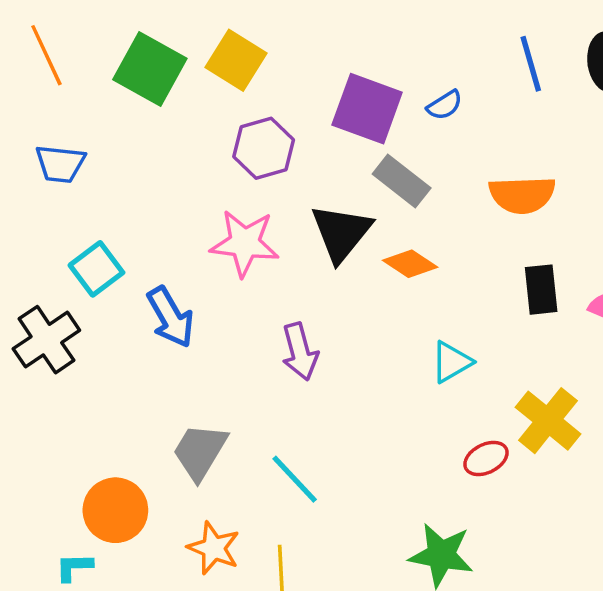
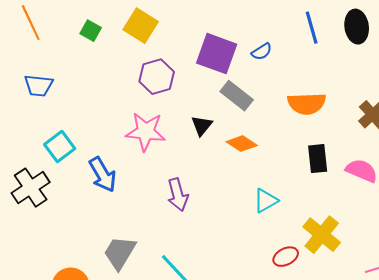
green square: (150, 69) -> (91, 31), size x0.5
black triangle: (341, 233) -> (202, 126), size x0.6

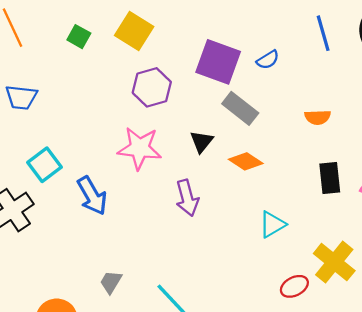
orange semicircle: (307, 104) -> (318, 117), size x0.6
purple arrow: (178, 195) -> (187, 198), moved
gray trapezoid: (120, 253) -> (111, 282), size x0.6

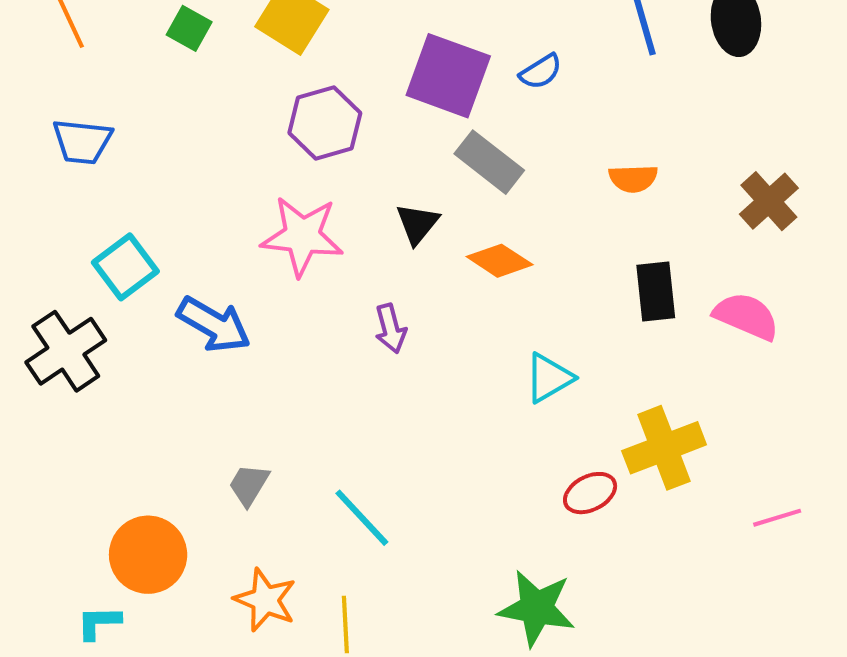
blue arrow: (92, 196) -> (214, 324), turned -30
purple arrow: (187, 198) -> (391, 329), size x0.7
yellow cross: (334, 262) -> (664, 448), turned 30

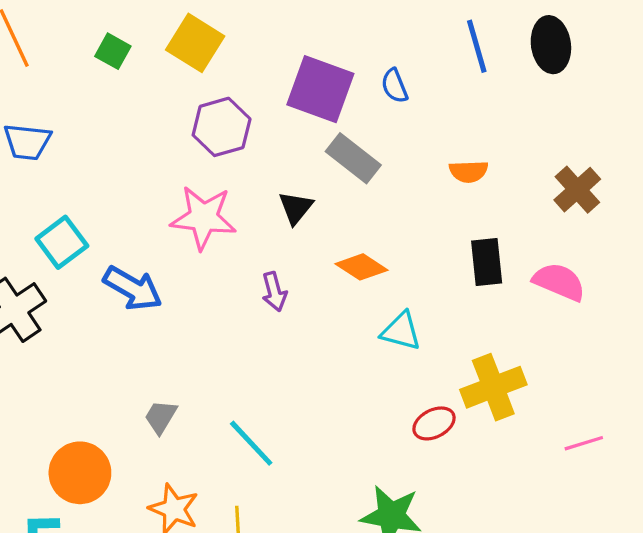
blue semicircle: (541, 72) -> (394, 86), turned 100
orange diamond: (500, 261) -> (362, 267), moved
cyan triangle: (549, 378) -> (401, 331), turned 45

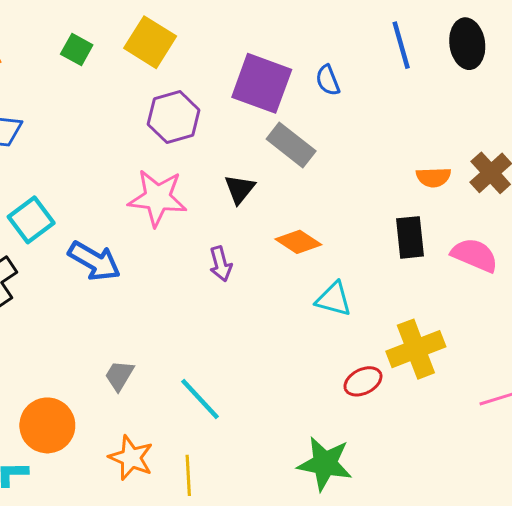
orange semicircle: (469, 171) -> (433, 177), moved

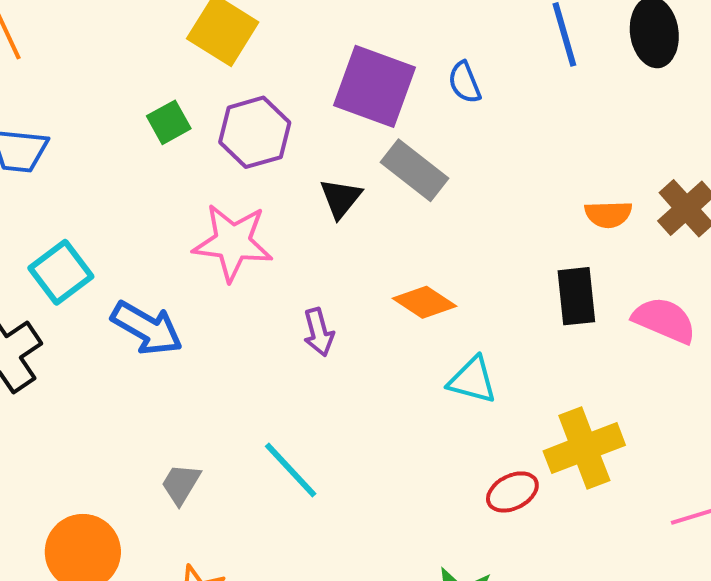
green square: (77, 50) -> (169, 122), moved, turned 32
black triangle: (240, 189) -> (341, 198), moved
cyan line: (200, 399) -> (291, 470), moved

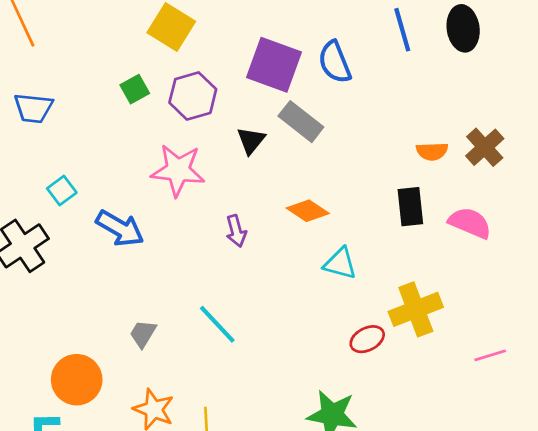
blue semicircle: (464, 82) -> (335, 62), size x1.5
cyan square: (61, 272) -> (62, 190), size x0.7

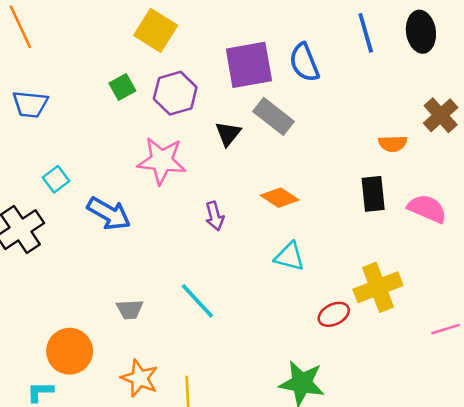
purple square: (274, 65) -> (249, 65), turned -30
brown cross: (485, 147) -> (441, 115), moved
cyan triangle: (340, 263) -> (290, 257), moved
gray trapezoid: (143, 334) -> (130, 309), turned -124

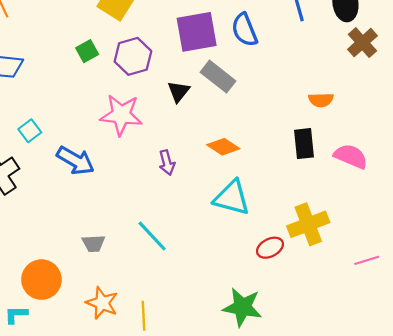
brown cross: (441, 115) -> (362, 43), moved
cyan triangle: (290, 257) -> (232, 198), size x1.4

